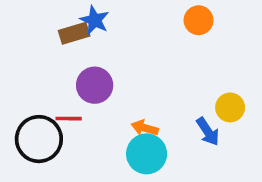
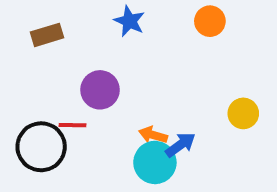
blue star: (95, 20) -> (129, 21), moved
brown rectangle: (74, 33) -> (47, 35), moved
blue arrow: (208, 132) -> (180, 145), moved, turned -92

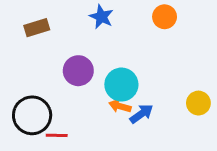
yellow circle: (243, 113) -> (198, 103), moved
red line: (73, 125) -> (57, 135), moved
cyan circle: (155, 162) -> (121, 85), moved

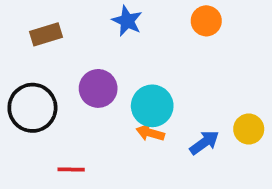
blue arrow: (141, 114) -> (204, 143), moved
black circle: (32, 115) -> (32, 108), moved

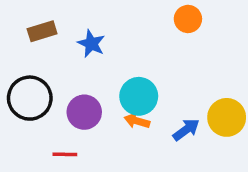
blue star: (127, 21) -> (91, 44), moved
purple circle: (98, 88) -> (84, 112), moved
yellow circle: (249, 129) -> (227, 117), size x1.4

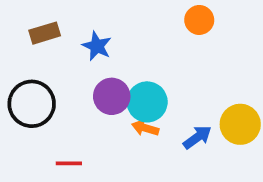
purple circle: (84, 112) -> (112, 96), moved

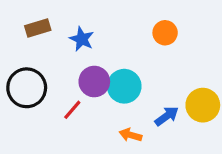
orange circle: (199, 20) -> (165, 33), moved
orange arrow: (145, 128) -> (130, 135), moved
red line: (69, 163) -> (72, 110), moved, turned -50

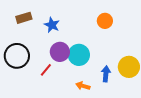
blue arrow: (167, 116) -> (106, 74), turned -49

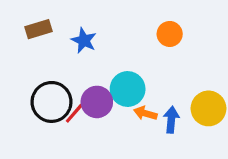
purple circle: (60, 52) -> (97, 102), moved
black circle: (17, 56) -> (52, 102), moved
orange arrow: (83, 86) -> (145, 113), moved

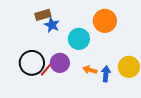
brown rectangle: (39, 29) -> (43, 15), moved
orange circle: (170, 34) -> (105, 21), size x1.5
cyan circle: (128, 89) -> (79, 39), moved

